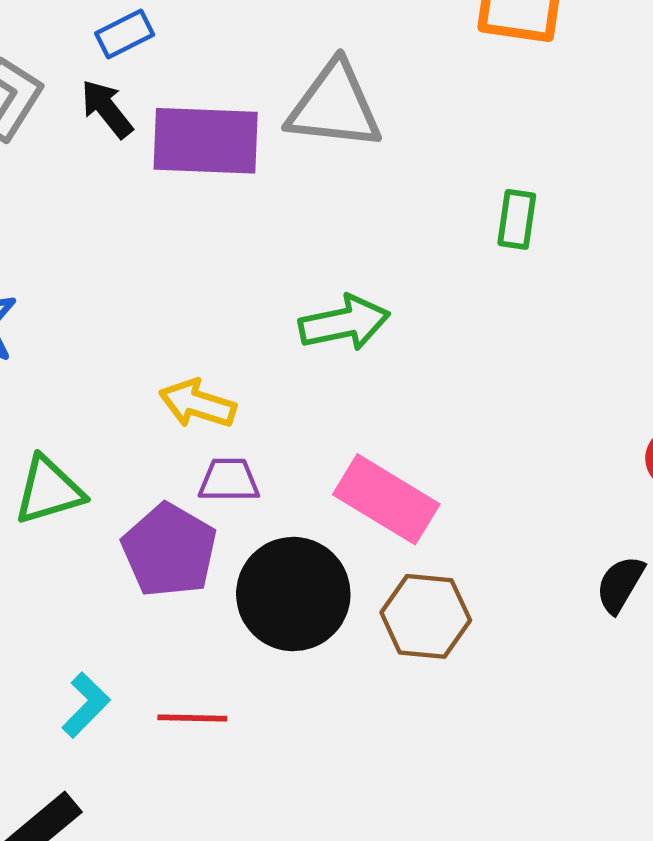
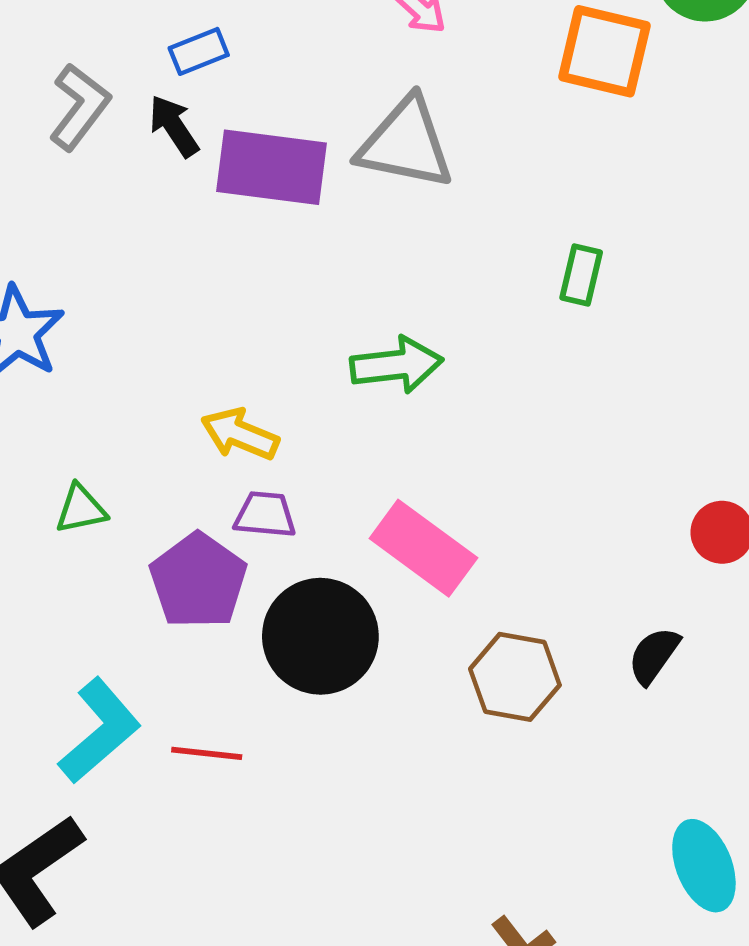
green triangle: (49, 490) -> (81, 509), size x0.7
brown hexagon: (426, 616) -> (515, 677), moved
cyan L-shape: (86, 705) -> (100, 731), size x1.6

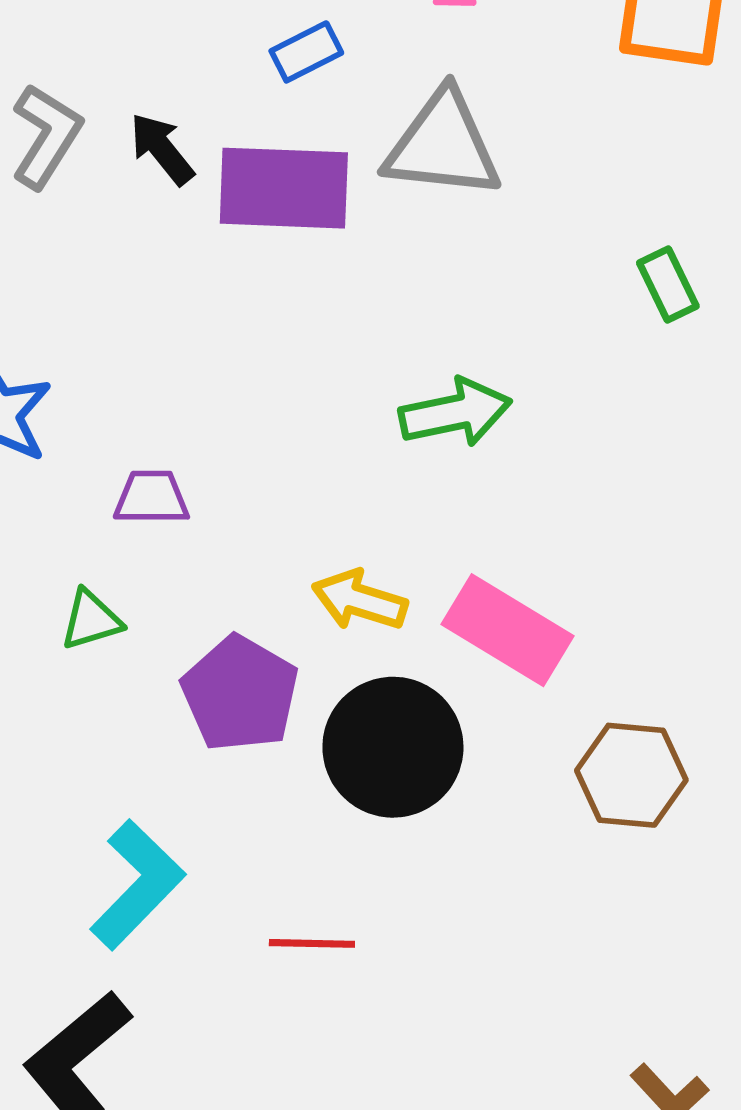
blue rectangle: (199, 51) -> (306, 52), moved
green rectangle: (581, 275) -> (668, 284), turned -34
yellow arrow: (240, 434) -> (359, 600), moved
purple trapezoid: (265, 515) -> (151, 497), moved
red line: (207, 753) -> (312, 943), moved

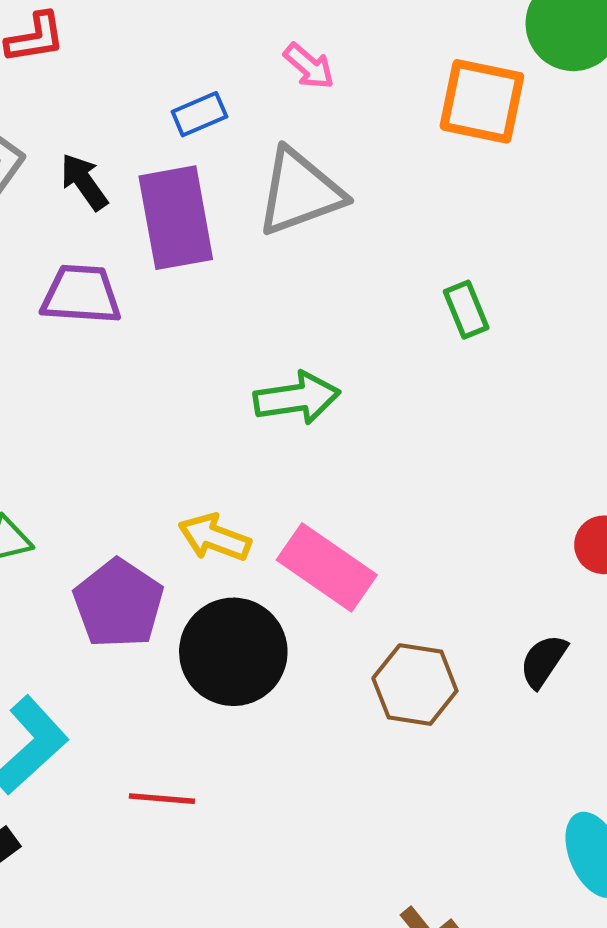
gray triangle: (443, 145) -> (300, 192), turned -30
purple rectangle: (284, 188) -> (176, 218), turned 74
purple trapezoid: (151, 497) -> (81, 295), moved, size x1.4

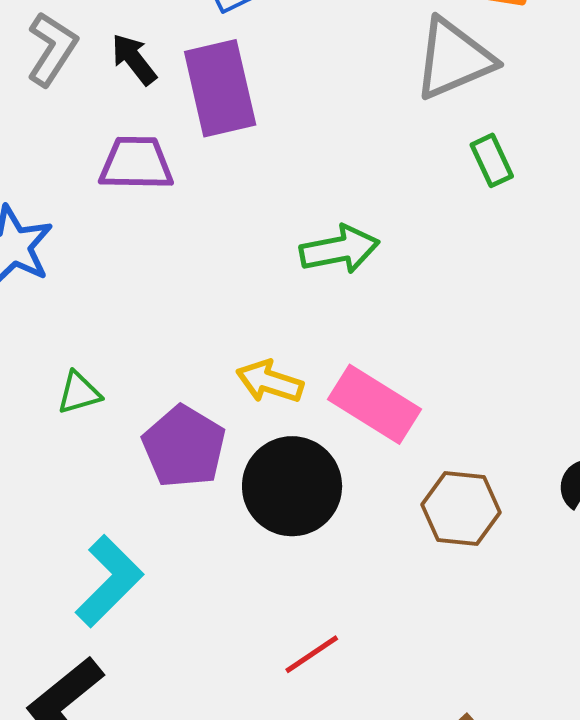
gray triangle: (300, 192) -> (454, 59), moved
red line: (162, 799) -> (312, 654), moved, turned -36

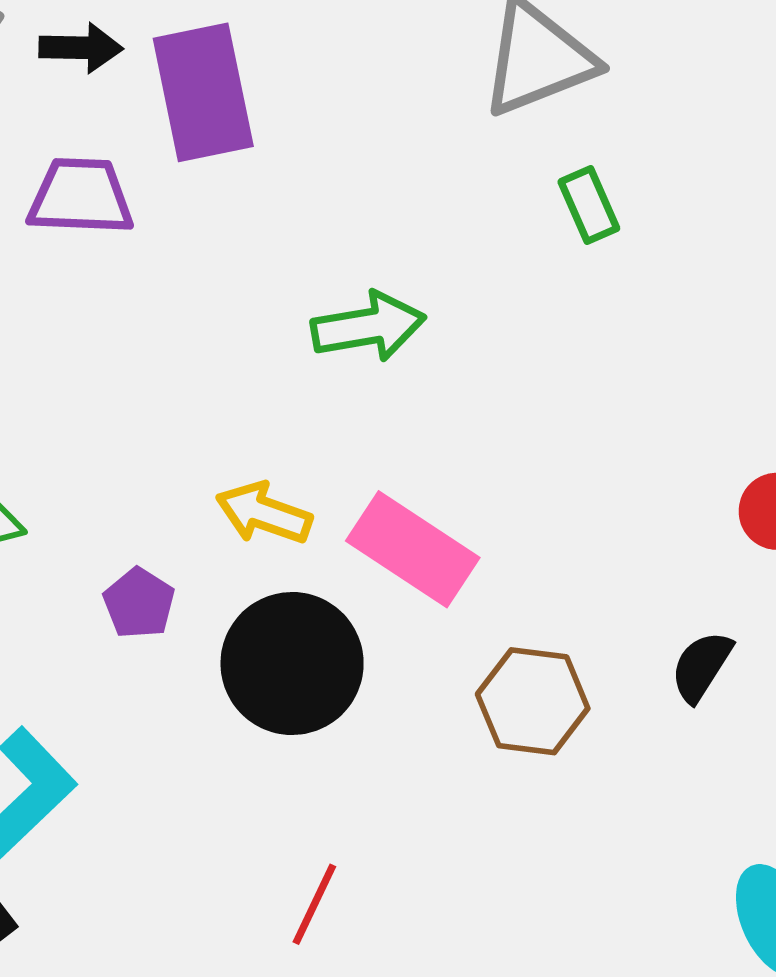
black arrow: (134, 59) -> (81, 48), turned 128
purple pentagon: (184, 447) -> (139, 603), size x0.6
red line: (312, 654) -> (314, 904), turned -32

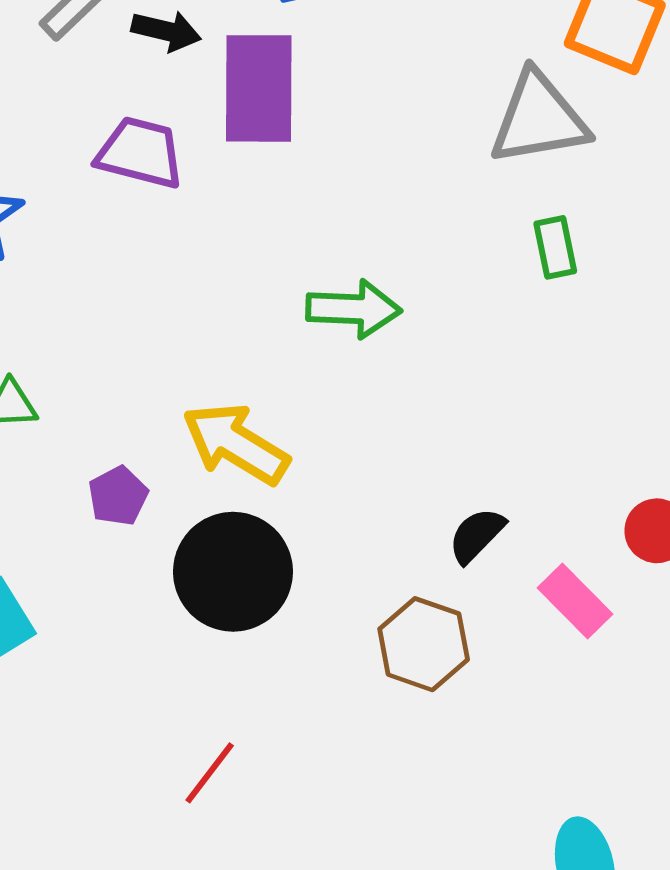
yellow arrow: (264, 513) -> (236, 444), size x1.4
pink rectangle: (413, 549) -> (575, 601), moved, size x0.7
black semicircle: (701, 666) -> (477, 535), moved

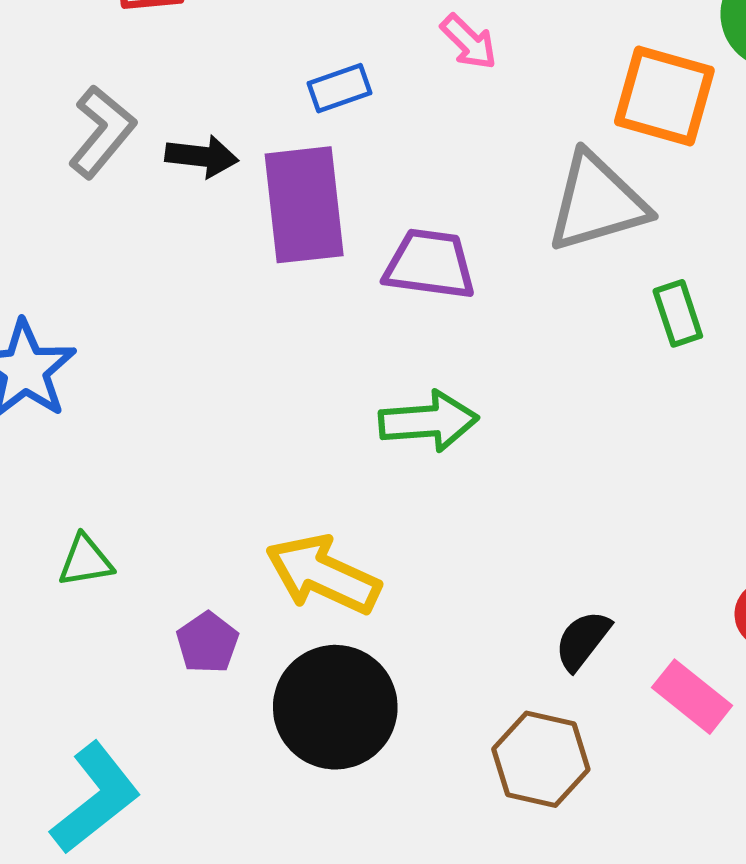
purple trapezoid: (140, 153) -> (430, 264), moved
green rectangle: (555, 247) -> (678, 313), moved

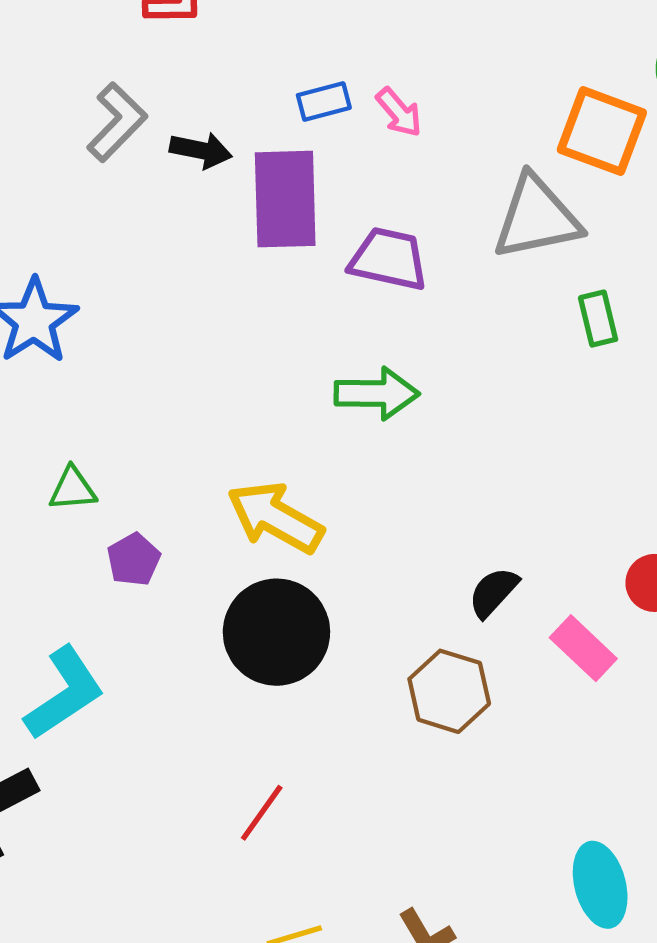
pink arrow: (469, 42) -> (399, 112), moved
purple pentagon: (207, 643) -> (134, 560), moved

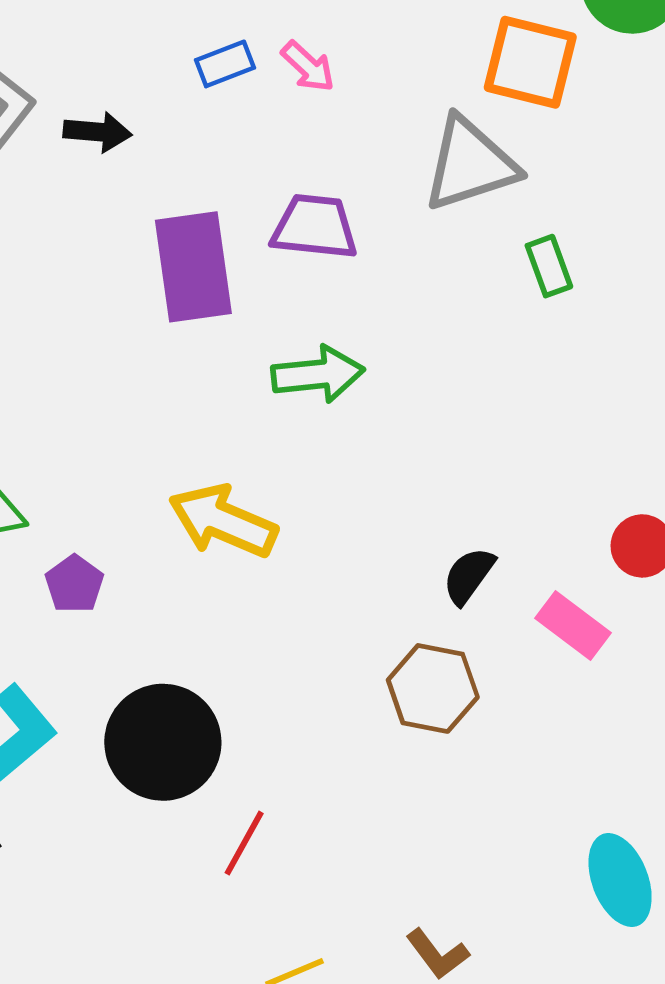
purple rectangle: (285, 199) -> (193, 267), moved
black circle: (276, 632) -> (163, 742), moved

